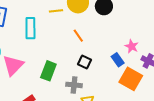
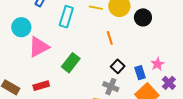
black square: (85, 62) -> (118, 66), moved
gray cross: (74, 85) -> (111, 87), moved

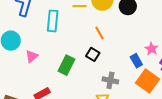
pink triangle: (39, 47) -> (32, 56), size x0.6
black square: (118, 66) -> (93, 54), moved

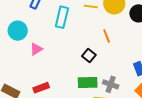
black square: (93, 54) -> (89, 56), moved
green rectangle: (66, 65) -> (88, 83), moved, turned 54

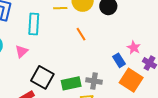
pink triangle: (36, 49) -> (22, 51), moved
black square: (89, 56) -> (42, 77), moved, size x1.6

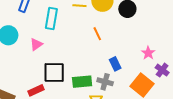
blue rectangle: (119, 60) -> (115, 64), moved
black square: (42, 77) -> (54, 73), turned -35

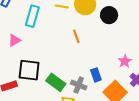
blue rectangle: (115, 64) -> (96, 75), moved
green rectangle: (82, 82) -> (56, 82), turned 36

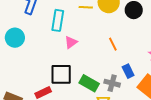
orange line: (76, 36) -> (113, 44), moved
pink triangle: (14, 40) -> (71, 42), moved

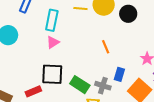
pink triangle: (71, 42) -> (53, 42), moved
blue rectangle: (128, 71) -> (119, 74), turned 40

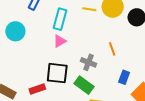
gray cross: (103, 86) -> (89, 62), moved

